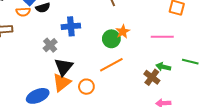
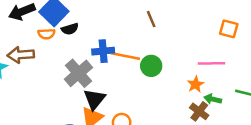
orange star: (123, 32) -> (196, 84), moved
gray cross: (50, 45) -> (78, 73), size x1.6
orange line: (111, 65) -> (125, 56), moved, turned 40

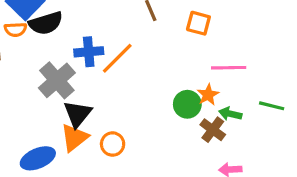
black semicircle: (70, 29) -> (46, 23), size x1.5
orange square: (229, 29) -> (198, 23), moved
orange line: (125, 56) -> (117, 58), turned -56
green circle: (151, 66) -> (187, 104), moved

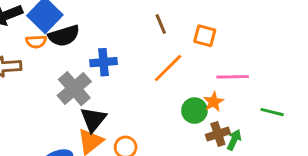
orange line: (117, 58) -> (168, 68), moved
green arrow: (230, 114) -> (234, 140), moved, turned 102
brown cross: (213, 130) -> (218, 134), turned 35

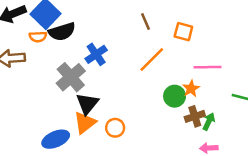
blue cross: (104, 62) -> (96, 54), turned -30

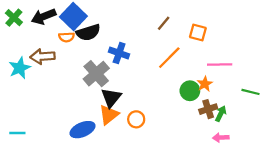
brown line: (145, 21) -> (164, 23), turned 63
blue cross: (96, 54) -> (119, 53), turned -36

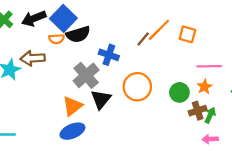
brown line: (164, 23) -> (143, 39), moved
orange line: (169, 58) -> (159, 30), moved
orange star: (205, 84) -> (204, 87), moved
orange triangle: (109, 115) -> (72, 106), moved
orange circle: (136, 119) -> (137, 87), moved, size x1.6

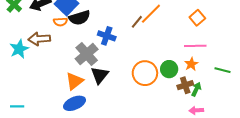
orange square: (187, 34) -> (197, 18), moved, turned 35
orange circle: (137, 87) -> (145, 73), moved

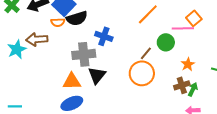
brown line: (137, 22) -> (146, 53), moved
pink line: (195, 46) -> (183, 28), moved
gray cross: (87, 54) -> (84, 54), turned 35
green circle: (169, 69) -> (166, 42), moved
orange triangle: (74, 81) -> (72, 81), turned 36

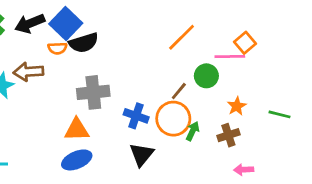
blue cross: (104, 36) -> (136, 116), moved
black triangle: (97, 75) -> (142, 154), moved
green arrow: (193, 89) -> (193, 131), moved

